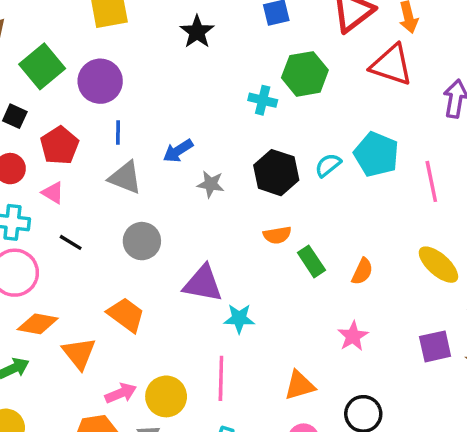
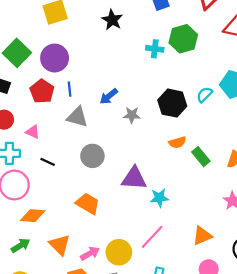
cyan cross: (263, 100) -> (155, 49), moved
red pentagon: (60, 146) -> (42, 91), moved
orange triangle: (79, 353) -> (60, 245), moved
pink line: (221, 378) -> (152, 237), turned 48

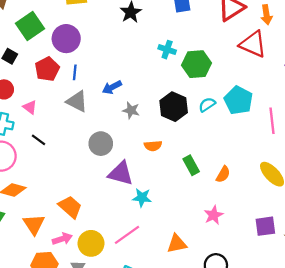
green hexagon: (183, 39) -> (196, 64), moved
orange semicircle: (177, 142) -> (153, 146), moved
gray circle: (92, 156) -> (101, 144), moved
orange trapezoid: (88, 204) -> (70, 207), moved

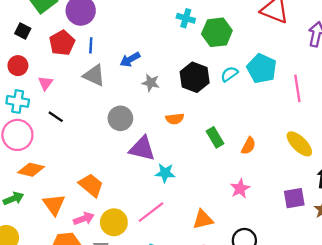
pink triangle: (30, 107) -> (46, 83), turned 32

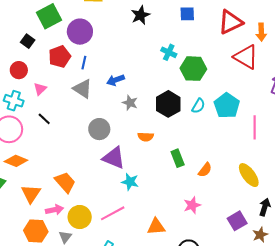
cyan semicircle: (229, 74) -> (198, 106), turned 147
purple square: (294, 198) -> (237, 221), turned -30

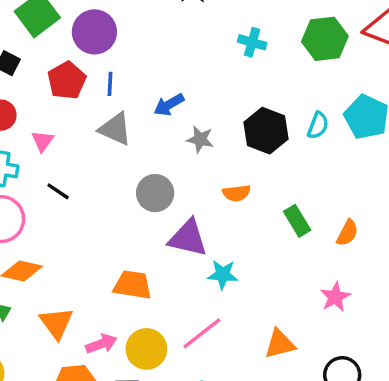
green hexagon: (193, 69) -> (325, 39), moved
orange trapezoid: (65, 182) -> (133, 285), moved, turned -30

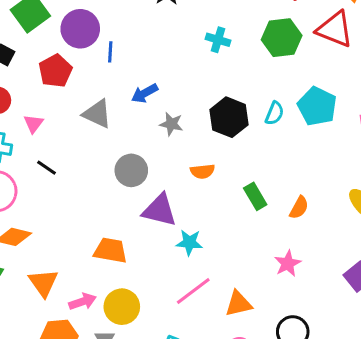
blue line: (110, 84) -> (110, 52), moved
pink line: (202, 333) -> (193, 291), moved

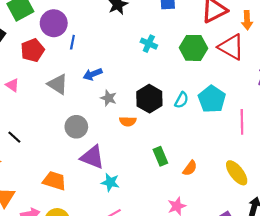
pink triangle: (33, 124) -> (12, 85), turned -40
black line: (46, 168) -> (14, 137), moved
orange semicircle: (203, 171) -> (128, 121), moved

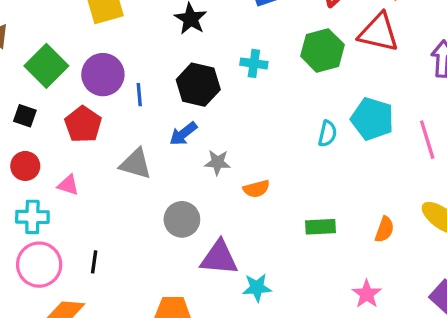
black hexagon: (149, 99) -> (198, 85), moved
black line: (14, 137) -> (94, 262), turned 72
green rectangle: (160, 156) -> (320, 227), turned -54
orange semicircle: (190, 168) -> (384, 229), moved

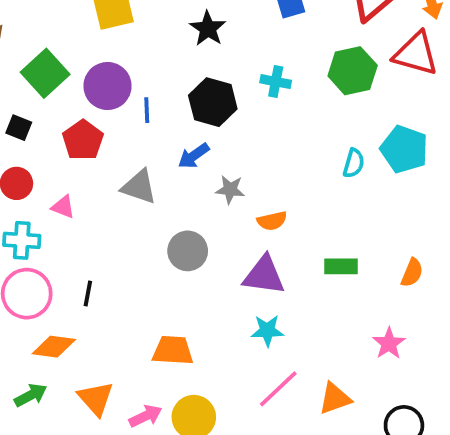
purple triangle: (219, 258) -> (264, 275), moved

